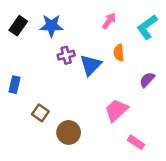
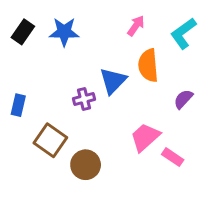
orange semicircle: (119, 53) -> (148, 65), size x1.5
purple cross: (66, 55) -> (84, 99), moved
brown square: (40, 113) -> (50, 140), size x1.5
pink rectangle: (136, 142) -> (173, 157), moved

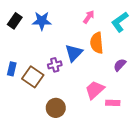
brown square: (50, 140) -> (33, 77), moved
pink rectangle: (173, 157) -> (113, 103), turned -32

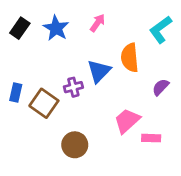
pink arrow: (89, 17) -> (98, 23), moved
blue star: (42, 21) -> (56, 28), turned 30

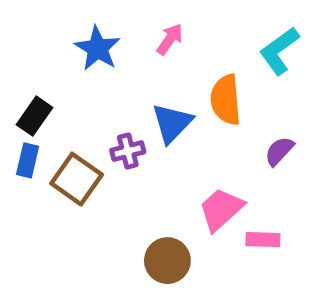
black rectangle: (20, 28) -> (35, 116), moved
brown circle: (75, 145) -> (167, 261), moved

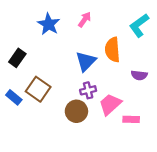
purple cross: (128, 151) -> (88, 90), moved
purple semicircle: (279, 151) -> (139, 75), turned -126
blue rectangle: (28, 160) -> (14, 97), moved, turned -63
brown circle: (167, 261) -> (76, 111), moved

